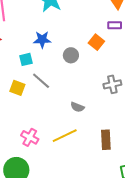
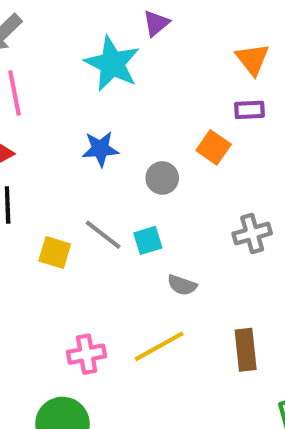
cyan square: (26, 59) -> (148, 240), moved
pink cross: (30, 137) -> (87, 354), turned -36

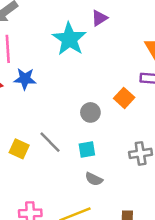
blue star: (100, 149) -> (25, 79), moved
cyan square: (148, 240) -> (87, 149), moved

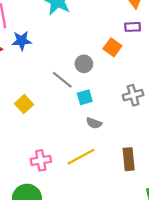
gray line: (50, 142) -> (62, 80), moved
yellow square: (19, 149) -> (24, 104), turned 30

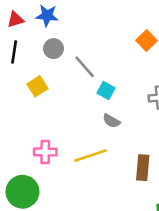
gray circle: (84, 64) -> (53, 49), moved
cyan square: (85, 97) -> (106, 91), turned 35

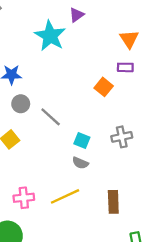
cyan square: (106, 91) -> (82, 141), moved

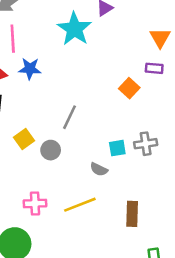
gray circle: (21, 104) -> (51, 150), moved
gray line: (51, 117) -> (69, 117), turned 70
cyan square: (82, 141) -> (117, 148), moved, turned -35

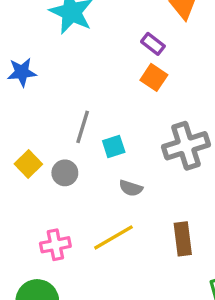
purple rectangle: (154, 68) -> (153, 44), moved, turned 42
gray cross: (146, 144) -> (186, 146), size x1.5
cyan square: (117, 148) -> (114, 146), moved

